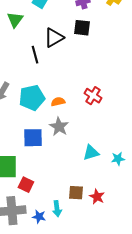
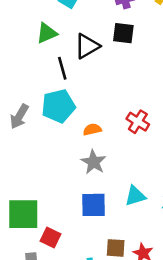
green triangle: (15, 20) -> (47, 33), moved, turned 30
cyan pentagon: (32, 98) -> (58, 106), moved
blue square: (33, 138) -> (94, 205), moved

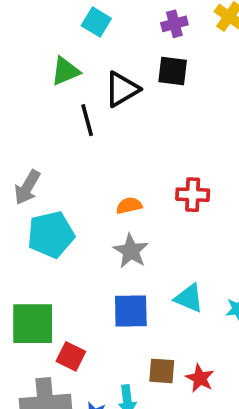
cyan pentagon: (58, 106) -> (51, 235), moved
red cross: (138, 122) -> (193, 195), turned -30
cyan triangle: (135, 196) -> (189, 298), turned 40

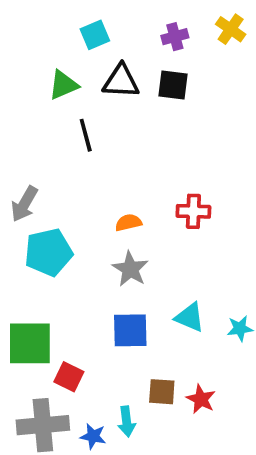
cyan square: (96, 22) -> (95, 35), turned 36
black triangle: (122, 89) -> (121, 81), moved, turned 33

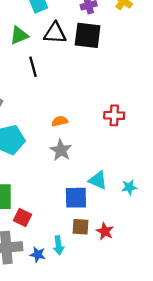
black square: (173, 85) -> (88, 35), size x1.4
red cross: (193, 211) -> (114, 115), moved
blue square: (130, 330) -> (76, 198), moved

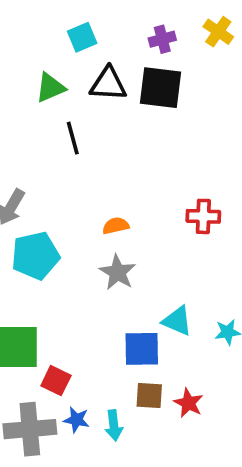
blue star: (38, 255) -> (76, 420), moved

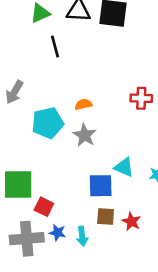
cyan pentagon: (35, 256) -> (48, 123), moved

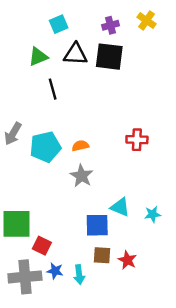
cyan pentagon: (48, 123) -> (45, 147), moved

